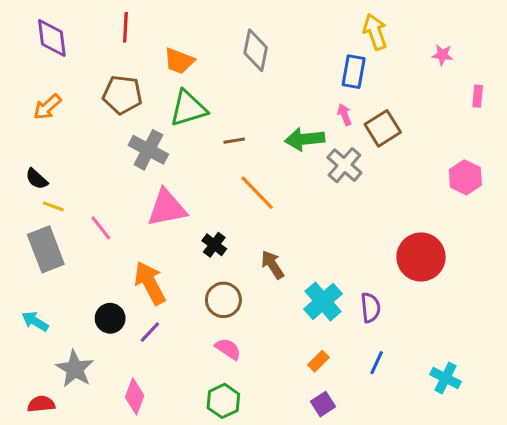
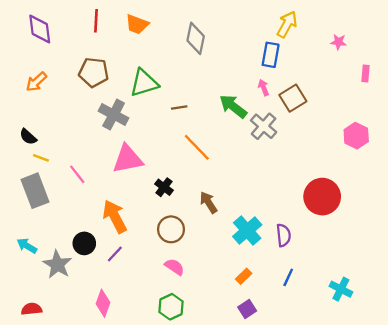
yellow arrow: (375, 32) -> (287, 24), turned 48
orange trapezoid: (179, 61) -> (137, 24), moved
green arrow: (305, 139) -> (233, 106), turned 44
gray star: (75, 369) -> (57, 265), moved

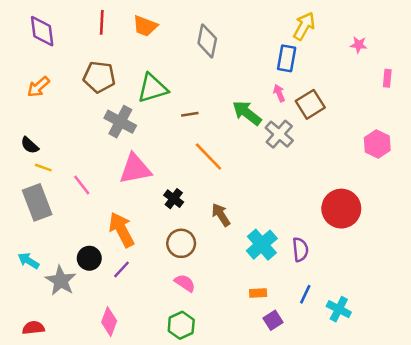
orange rectangle: (244, 276) -> (258, 293), turned 42
cyan cross: (341, 289) -> (339, 309), moved
purple square: (247, 309) -> (273, 320), moved

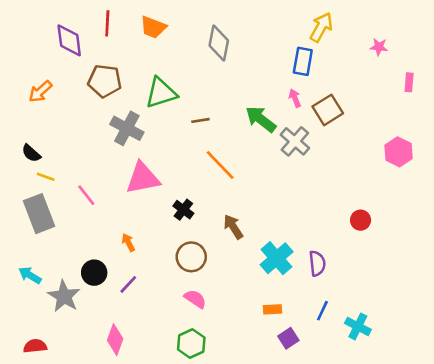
purple diamond: (42, 31) -> (69, 40), moved
red circle: (341, 209) -> (361, 220), size x0.5
orange arrow: (122, 230) -> (128, 242), size x0.5

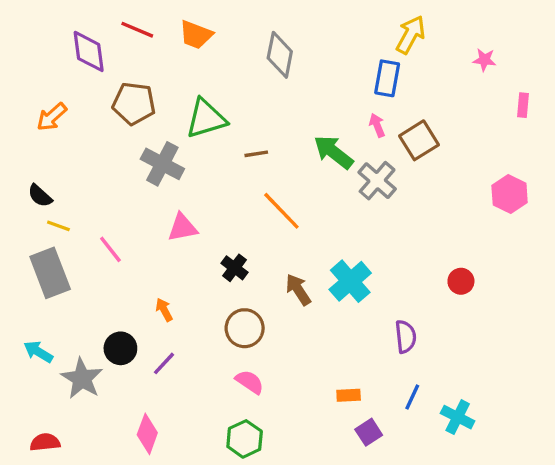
red line: (107, 23) -> (137, 30), turned -70
pink triangle: (143, 178) -> (183, 228), size x0.7
cyan cross: (277, 258) -> (350, 281), moved

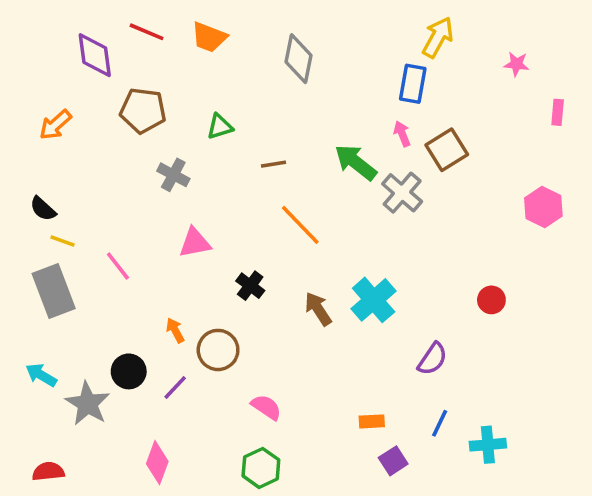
green triangle: (206, 119) -> (220, 127), size x0.6
gray cross: (162, 164) -> (173, 175), size x0.7
brown circle: (245, 328) -> (218, 350), moved
purple semicircle: (406, 337) -> (432, 359), turned 40
cyan cross: (458, 417) -> (488, 445), turned -32

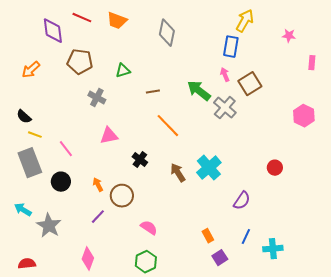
black circle: (129, 371) -> (61, 182), moved
orange rectangle: (372, 421) -> (208, 236), turned 64

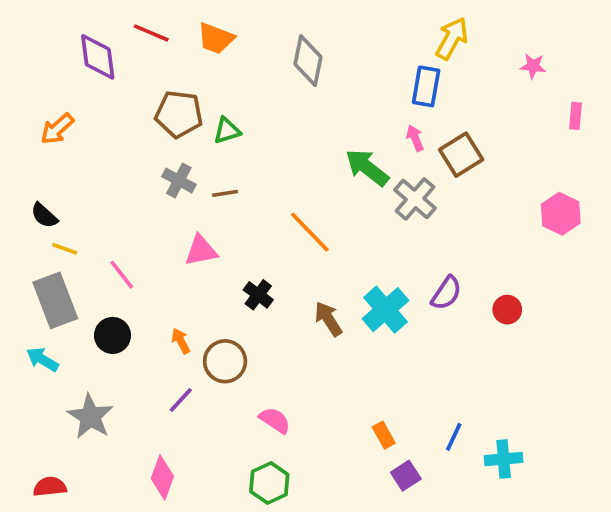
brown pentagon: (80, 62) -> (179, 114), moved
brown line: (153, 92) -> (225, 193), moved
purple semicircle: (242, 201) -> (446, 293), moved
cyan arrow: (23, 210) -> (42, 359), moved

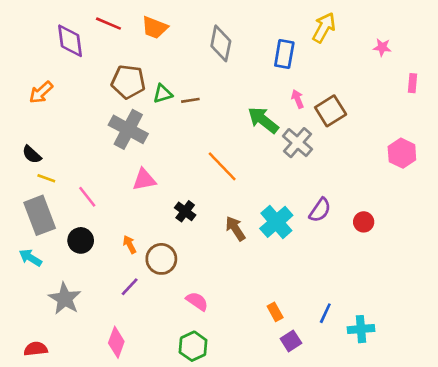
blue rectangle: (426, 86) -> (284, 54), moved
gray cross: (179, 180) -> (128, 129), size x1.6
brown line: (225, 193) -> (190, 100), moved

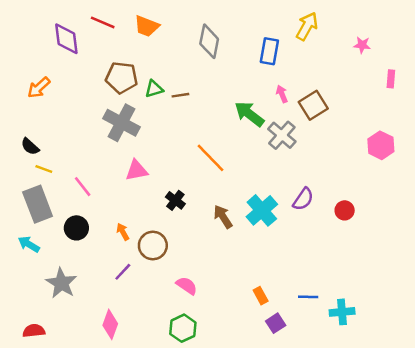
blue line: (325, 313) -> (308, 297), turned 66

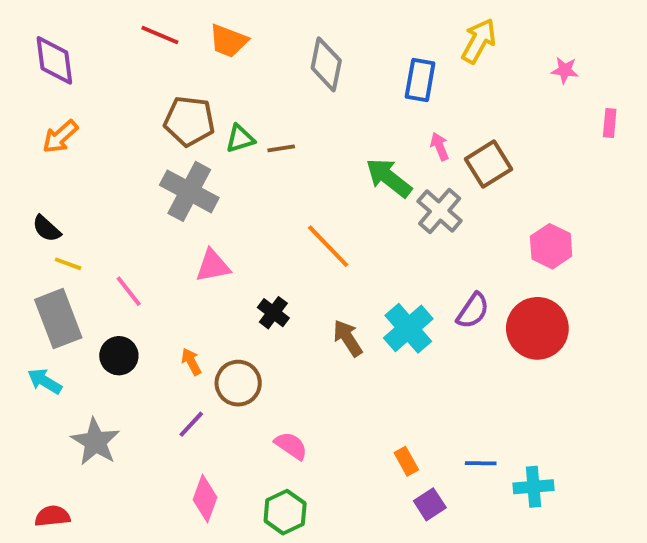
purple diamond: (66, 39) -> (54, 60), moved
pink hexagon: (381, 145) -> (551, 246), moved
red circle: (345, 210) -> (537, 328), size x2.0
pink diamond: (110, 324) -> (205, 498), moved

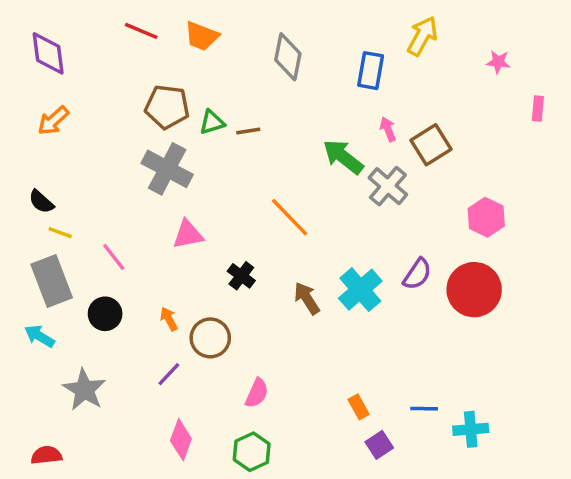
pink semicircle: (291, 446) -> (257, 393), turned 80

